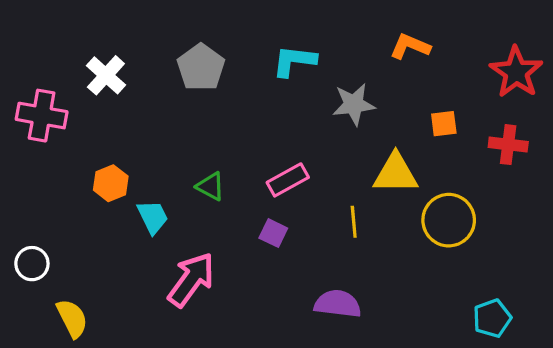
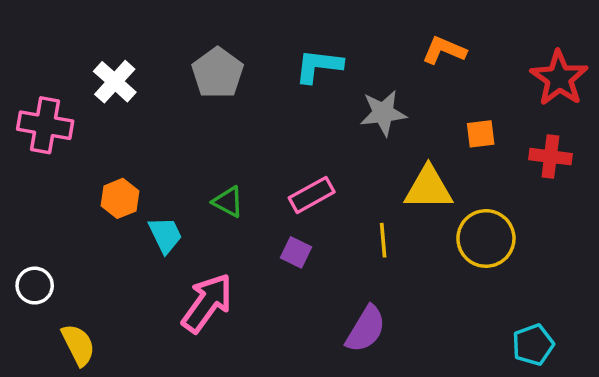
purple semicircle: (338, 304) -> (366, 329), turned 114

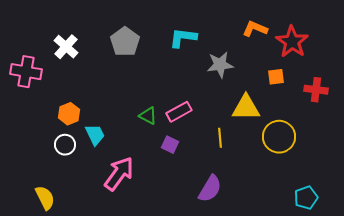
red star: (559, 78) -> (292, 42), moved
green triangle: (228, 202) -> (148, 116), moved
white circle: (35, 286) -> (65, 145), moved

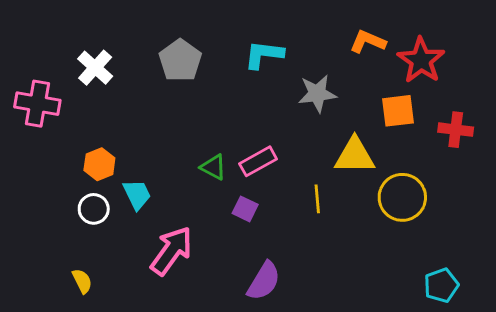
orange square: (276, 77) -> (398, 111), size x1.4
purple semicircle: (210, 189) -> (264, 281), moved
yellow semicircle: (45, 198) -> (82, 281), moved, size x0.7

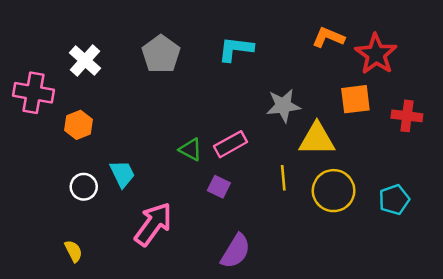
gray star: (317, 94) -> (283, 106), moved
orange hexagon: (99, 164) -> (79, 125), moved
yellow circle: (402, 197) -> (334, 191), moved
cyan pentagon: (441, 285) -> (394, 200), moved

